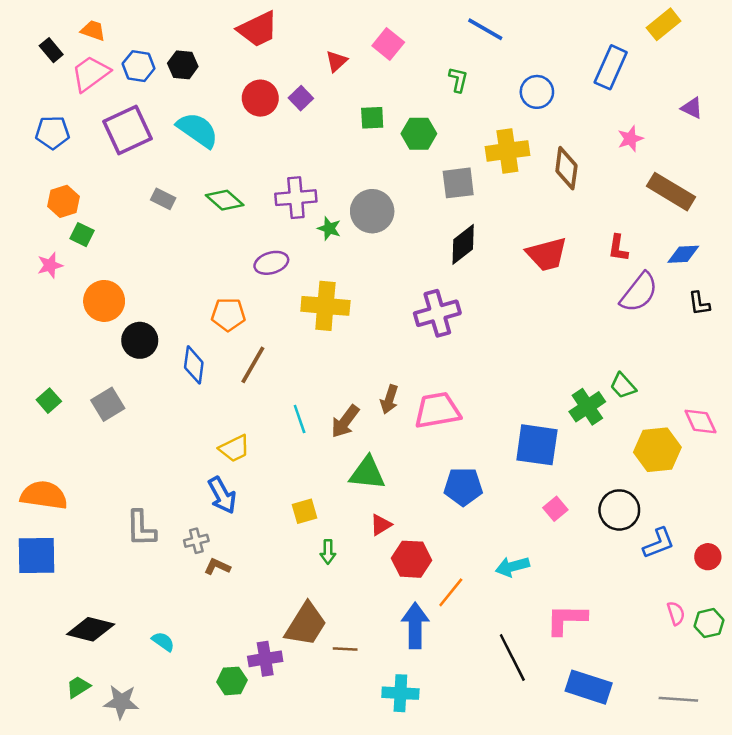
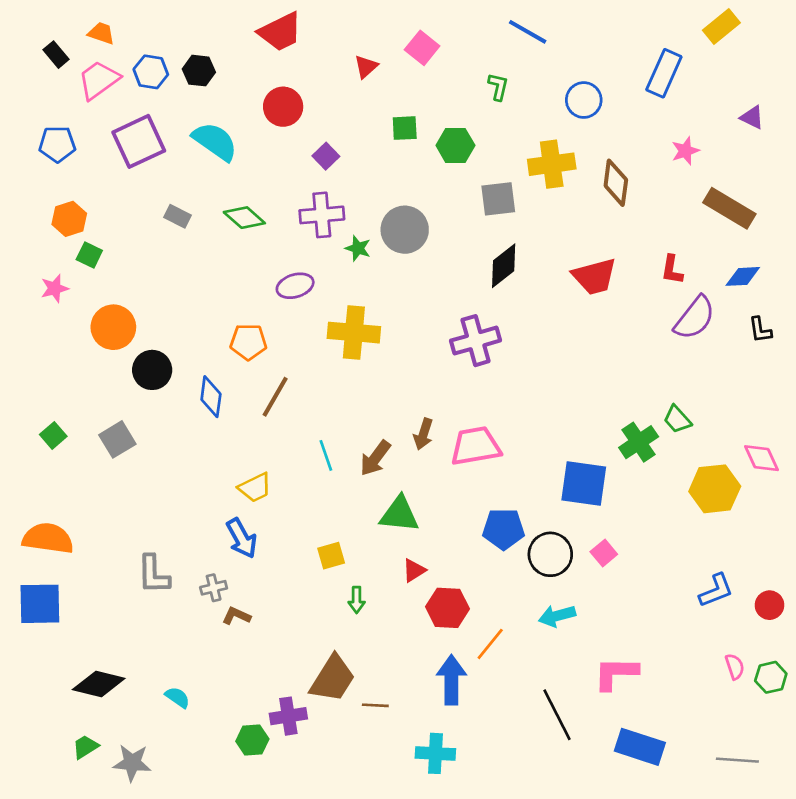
purple square: (301, 98) -> (326, 156), moved
black circle: (619, 510) -> (550, 554), moved

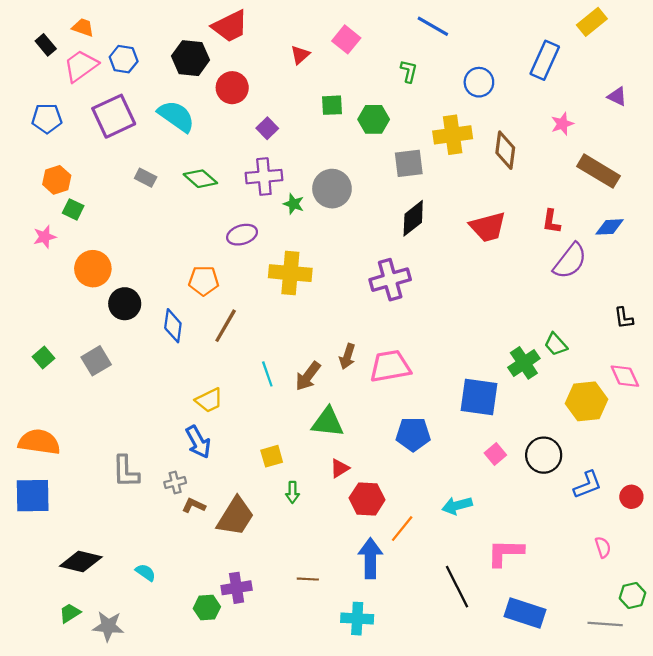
black hexagon: (199, 71) -> (190, 58), moved, size x1.4
black L-shape: (760, 330) -> (624, 318), moved
black circle: (550, 554) -> (544, 455), moved
green hexagon: (771, 677) -> (633, 595), moved
brown trapezoid: (333, 679) -> (235, 517), moved

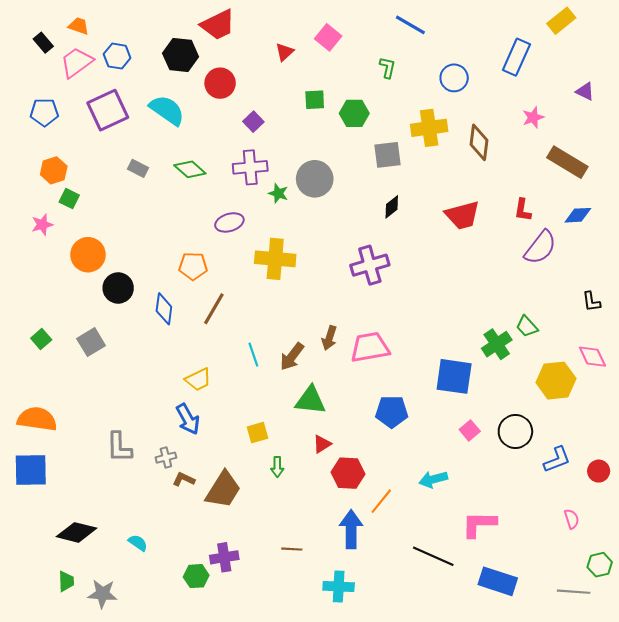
black diamond: (413, 218) -> (392, 207), size x0.7
black line: (457, 587) -> (433, 556), turned -39
green trapezoid: (70, 613) -> (66, 581), turned 120

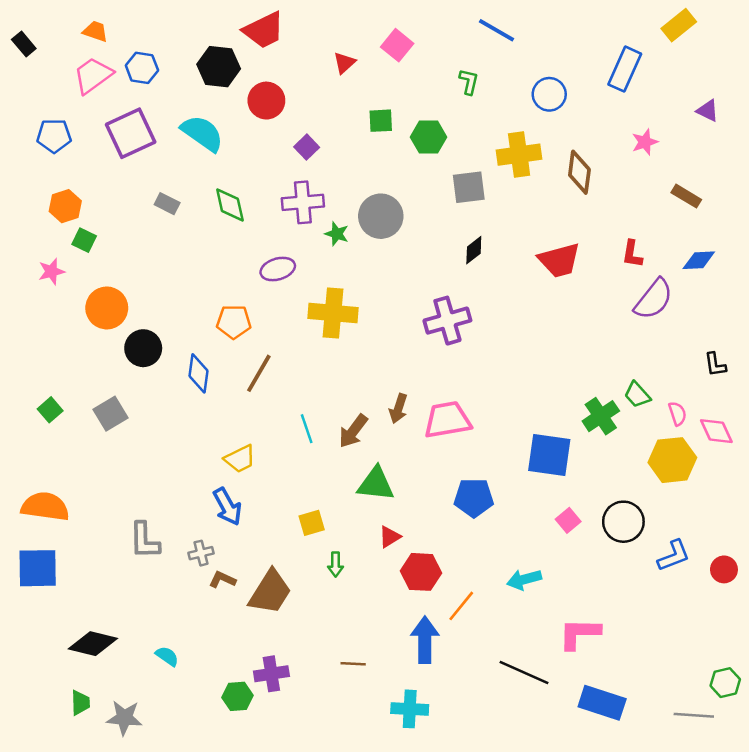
black rectangle: (43, 43) -> (24, 44), moved
brown rectangle: (567, 162) -> (686, 196), size x0.6
green diamond: (190, 169) -> (230, 205), turned 36
pink semicircle: (572, 519) -> (677, 414), moved

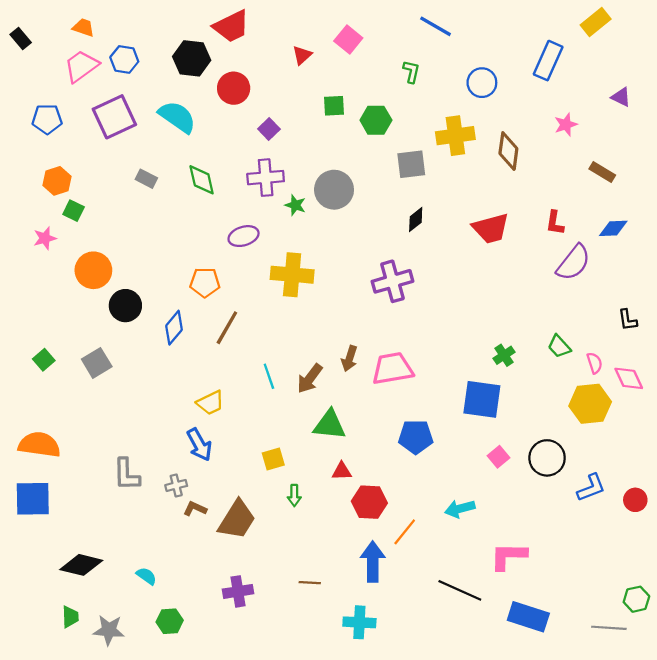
blue diamond: (199, 373) -> (174, 328), turned 32
green cross: (601, 416) -> (504, 355), moved, size x0.7
red triangle: (390, 537) -> (342, 471), turned 30
green hexagon: (237, 696) -> (170, 621), moved

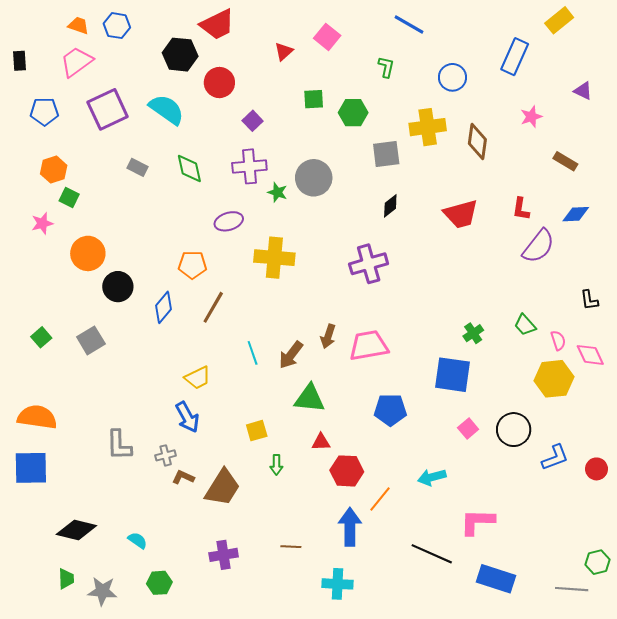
black rectangle: (21, 38) -> (19, 61), moved, turned 36
blue hexagon: (124, 59) -> (117, 26), moved

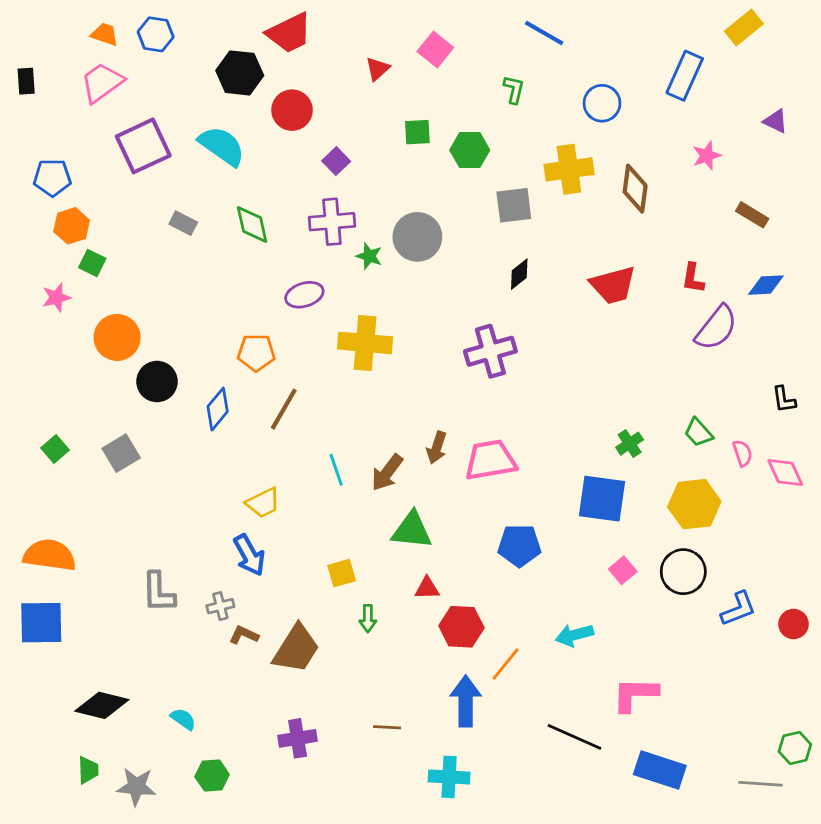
blue pentagon: (44, 112) -> (52, 178), moved
yellow hexagon: (554, 379) -> (694, 504), moved

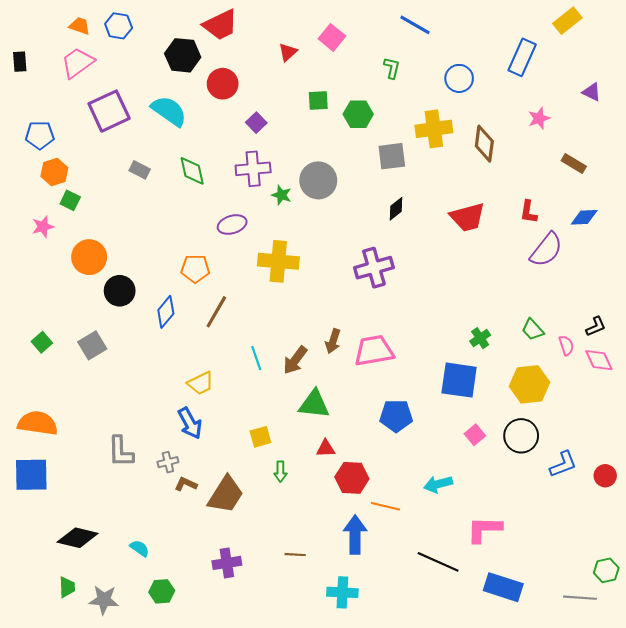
black L-shape: (784, 399) -> (596, 326), moved, turned -105
orange line: (506, 664) -> (386, 506), turned 64

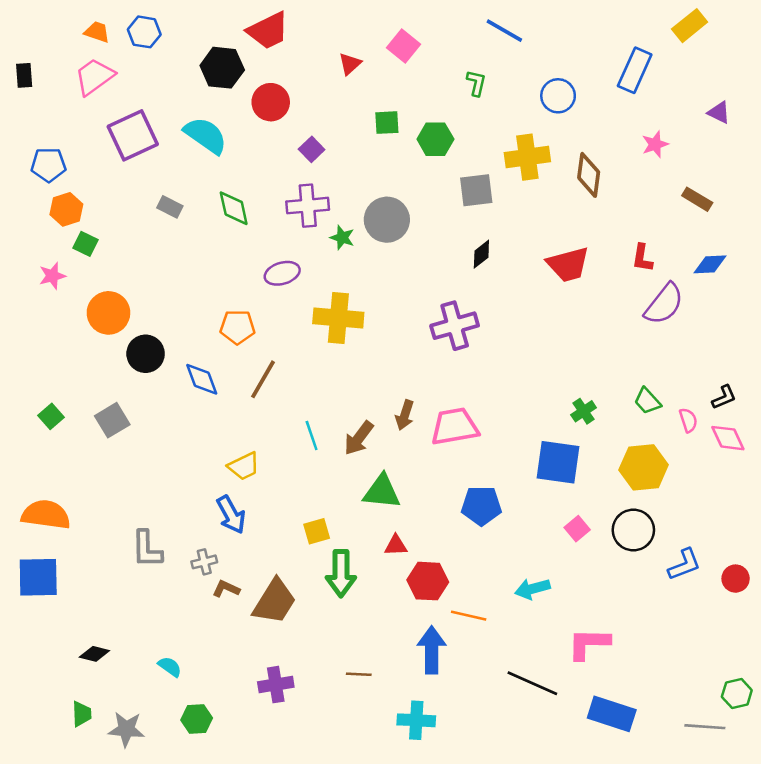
blue diamond: (166, 312) -> (202, 379), turned -60
green arrow: (280, 472) -> (341, 573), size x1.8
black diamond: (78, 538) -> (94, 654), size x0.6

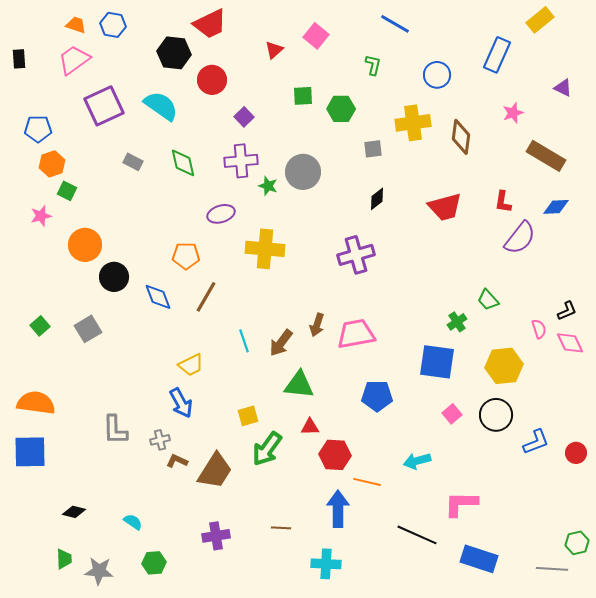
gray square: (476, 190) -> (373, 149), size x0.7
brown rectangle: (697, 199) -> (546, 156), size x1.6
green trapezoid: (647, 401) -> (488, 300), moved
green arrow: (341, 573) -> (267, 449), turned 36

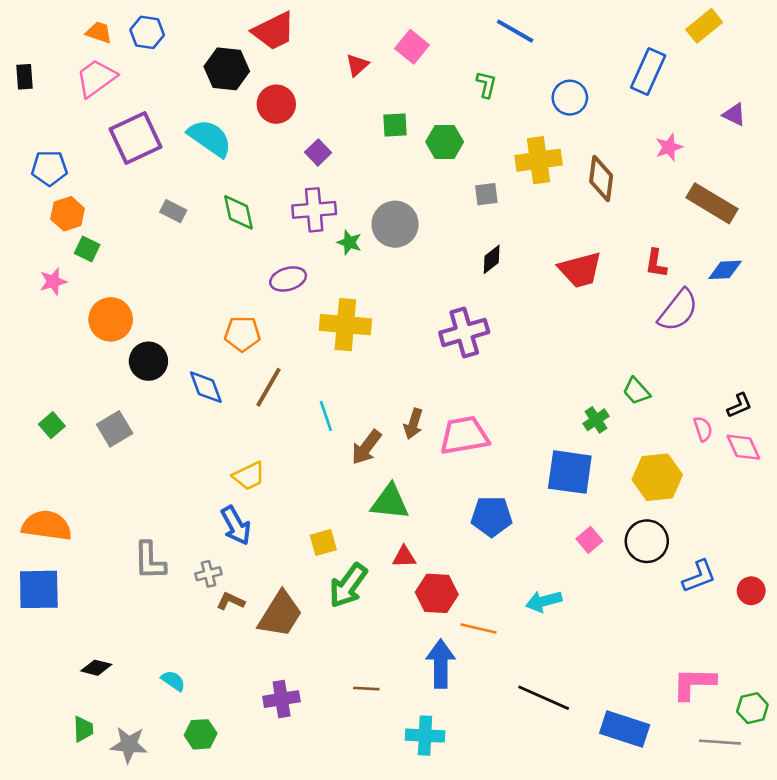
cyan line: (244, 341) -> (326, 416), moved
pink L-shape: (461, 504) -> (694, 683), moved

